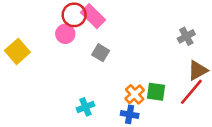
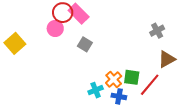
red line: (191, 92) -> (150, 85), moved
cyan cross: (85, 107) -> (96, 90), moved
blue cross: (130, 114) -> (119, 96), moved

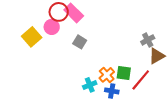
gray cross: (157, 31) -> (148, 40), moved
yellow square: (15, 43) -> (32, 37), moved

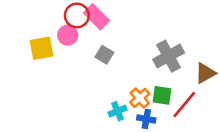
yellow square: (32, 37) -> (41, 48), turned 30
gray cross: (148, 40) -> (169, 56), moved, size x1.6

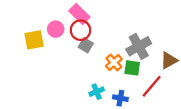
red circle: (77, 15) -> (80, 30), moved
green square: (162, 95) -> (132, 68), moved
orange cross: (140, 98) -> (114, 63), moved

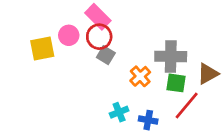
gray cross: (139, 46) -> (171, 56), turned 30
green square: (132, 68) -> (176, 83), moved

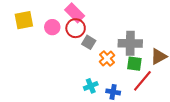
yellow square: (42, 49) -> (24, 20), moved
gray square: (106, 55) -> (89, 42), moved

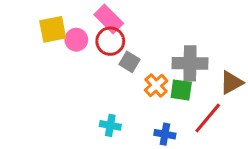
yellow square: (24, 20) -> (53, 29), moved
green square: (134, 64) -> (181, 90), moved
cyan cross: (91, 86) -> (110, 125), moved, turned 32

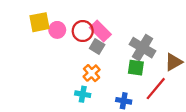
pink rectangle: (109, 19) -> (100, 31), moved
gray cross: (190, 63) -> (143, 48), turned 30
orange cross: (156, 85) -> (92, 73), moved

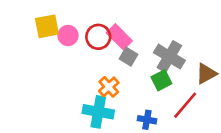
gray square: (97, 47) -> (129, 57), moved
green square: (136, 68) -> (161, 80), turned -35
cyan cross: (83, 94) -> (98, 112), size x1.6

